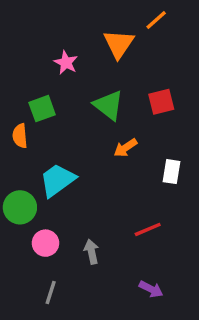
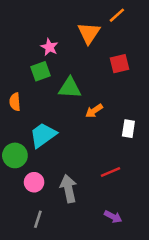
red square: (161, 102) -> (119, 64), moved
green triangle: (108, 105) -> (70, 88), moved, turned -35
green square: (42, 109) -> (40, 71), moved
gray arrow: (91, 252) -> (68, 189), size x1.5

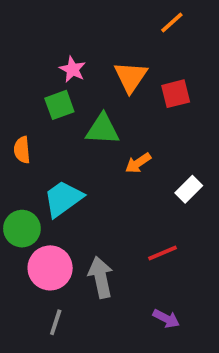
orange triangle: (89, 33) -> (131, 77), moved
white rectangle: (128, 129) -> (189, 189), turned 36
pink circle: (34, 182) -> (50, 268), size x1.5

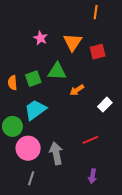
orange line: (172, 22) -> (96, 12), turned -40
green square: (59, 105) -> (33, 79), moved
purple arrow: (166, 319) -> (92, 176), turned 72

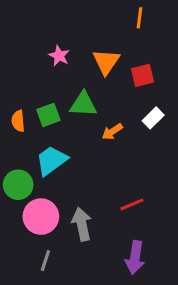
white rectangle: (105, 105) -> (153, 118), moved
purple arrow: (92, 176) -> (135, 257), size x1.5

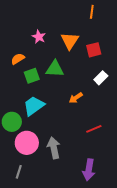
orange semicircle: (18, 121) -> (18, 59), moved, turned 64
orange arrow: (112, 132) -> (76, 98), moved
red line: (132, 204) -> (94, 129), moved
gray line: (45, 261) -> (19, 172), moved

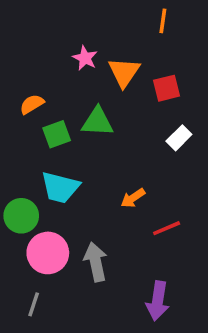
pink star: (39, 37) -> (85, 58), moved
orange arrow: (76, 98) -> (133, 198), moved
cyan trapezoid: (34, 106) -> (60, 187), turned -130

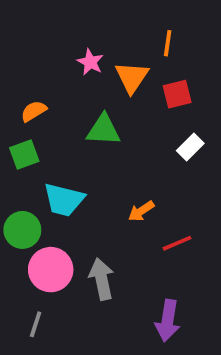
orange line: (163, 21) -> (168, 43), moved
green square: (57, 134) -> (24, 154), moved

